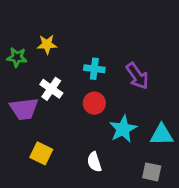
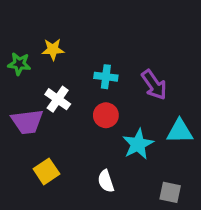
cyan triangle: (162, 135) -> (180, 131), moved
yellow square: (41, 153) -> (46, 171), turned 30

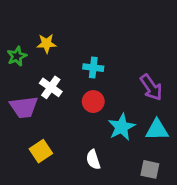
green star: (19, 64) -> (17, 56), turned -30
purple arrow: (154, 85) -> (151, 87), moved
cyan triangle: (180, 131) -> (157, 130), moved

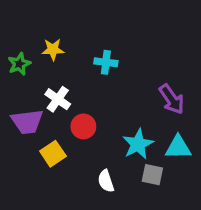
cyan cross: (93, 68) -> (106, 62), moved
red circle: (93, 102) -> (83, 126), moved
yellow square: (41, 151) -> (53, 154), moved
gray square: (150, 169) -> (152, 175), moved

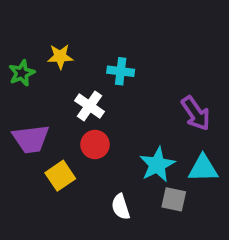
white cross: (58, 99) -> (89, 106), moved

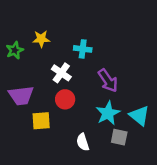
purple arrow: (196, 113) -> (108, 80), moved
cyan triangle: (203, 168) -> (139, 116), turned 40
yellow square: (60, 176) -> (41, 121), turned 30

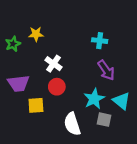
cyan cross: (83, 49) -> (100, 41), moved
purple arrow: (108, 80) -> (106, 70), moved
white semicircle: (83, 142) -> (72, 124), size x1.5

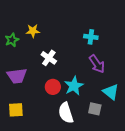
red circle: (57, 87) -> (53, 87), moved
cyan star: (94, 99) -> (74, 86), moved
yellow square: (36, 105) -> (16, 110), moved

